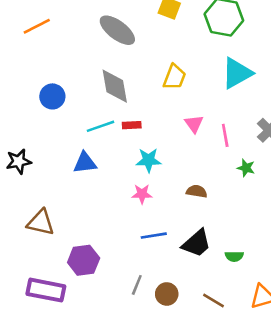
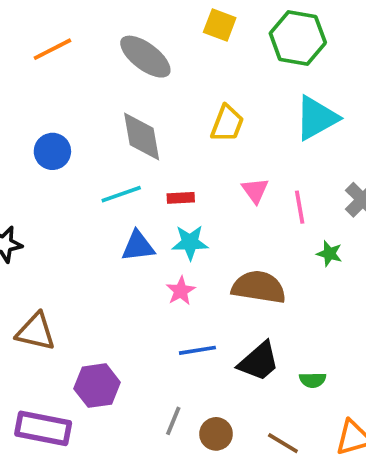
orange line: (37, 26) -> (52, 49), moved
red rectangle: (132, 125) -> (181, 198), moved
blue triangle: (85, 163) -> (138, 246), moved
brown semicircle: (197, 191) -> (259, 287), size x1.8
pink star: (142, 194) -> (181, 291), turned -30

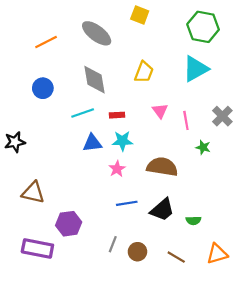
green hexagon: (298, 38) -> (203, 27), moved
orange line: (52, 49) -> (46, 42), moved

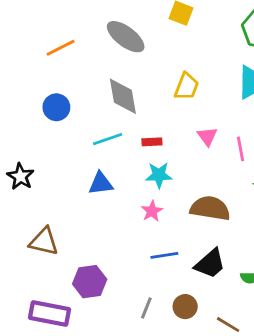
black star: (15, 142) -> (20, 176), turned -30
blue triangle: (92, 143) -> (101, 183), moved
brown circle: (137, 252) -> (185, 307), moved

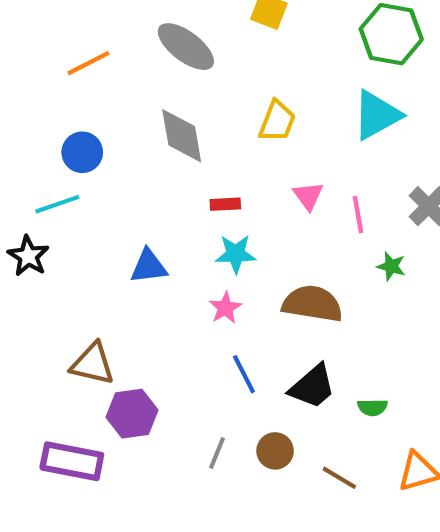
cyan line: (108, 139) -> (57, 204), moved
brown triangle: (44, 242) -> (93, 364), moved
blue line: (164, 255) -> (244, 374), turned 72

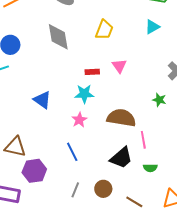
cyan triangle: (377, 115) -> (152, 27), size x0.6
red rectangle: (225, 204) -> (92, 72), moved
pink line: (358, 215) -> (143, 140), moved
blue triangle: (149, 266) -> (42, 100), turned 42
blue line: (244, 374) -> (72, 152), moved

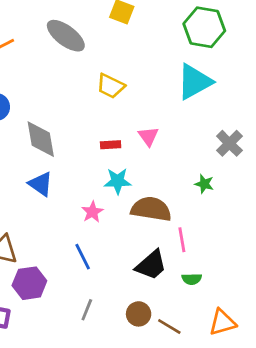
cyan triangle: (152, 27) -> (194, 82), size x1.8
yellow trapezoid: (104, 30) -> (111, 86), moved, turned 95
gray diamond: (58, 37) -> (41, 139), moved
cyan star: (84, 94) -> (118, 181), moved
brown circle: (103, 189) -> (139, 314), moved

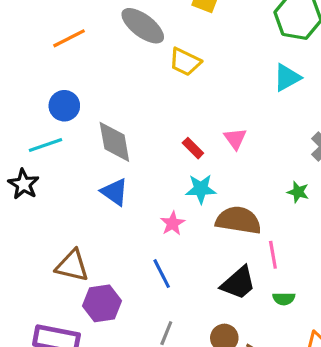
cyan triangle: (194, 82) -> (287, 77), size x0.7
yellow trapezoid: (111, 86) -> (185, 62), moved
red rectangle: (111, 145) -> (193, 148), turned 48

